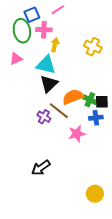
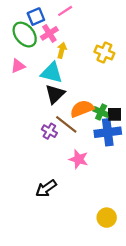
pink cross: (44, 30) -> (49, 33), turned -35
green ellipse: (22, 31) -> (25, 35), turned -30
blue cross: (96, 118) -> (108, 132), size x1.6
pink star: (77, 134) -> (79, 159), moved, turned 30

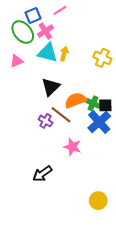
yellow arrow: (62, 50) -> (64, 54), moved
yellow cross: (104, 52) -> (102, 58), moved
cyan triangle: (52, 73) -> (48, 53), moved
blue cross: (108, 132) -> (99, 122), turned -35

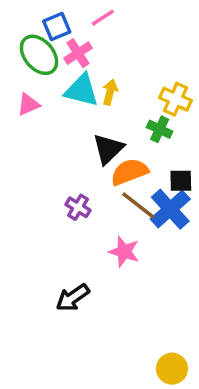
black triangle: (51, 87) -> (108, 149), moved
green cross: (93, 103) -> (160, 129), moved
brown line: (61, 115) -> (138, 206), moved
yellow circle: (98, 201) -> (172, 369), moved

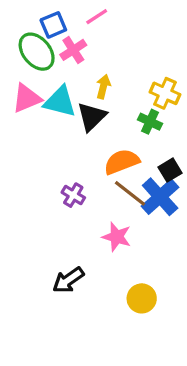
cyan triangle: (82, 90) -> (60, 102), moved
pink triangle: (28, 104) -> (27, 98), size x1.4
black triangle: (108, 149) -> (92, 117), moved
black square: (181, 181) -> (170, 170), turned -30
yellow circle: (172, 369) -> (142, 298), moved

